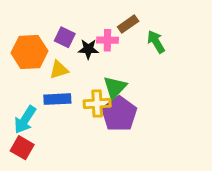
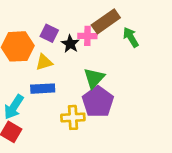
brown rectangle: (128, 24) -> (106, 21), size x1.5
black star: (88, 49) -> (70, 44), turned 30
yellow cross: (97, 104) -> (73, 117), moved

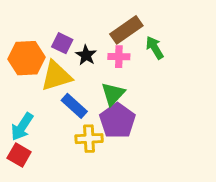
pink cross: (87, 36) -> (119, 57), moved
yellow triangle: (44, 62) -> (56, 76), size x1.6
blue rectangle: (43, 89) -> (74, 106), moved, turned 45

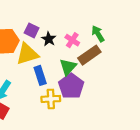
brown rectangle: (126, 30) -> (89, 55), moved
pink cross: (119, 57) -> (72, 40), turned 32
blue rectangle: (74, 106) -> (40, 75), turned 30

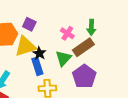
green arrow: (98, 34) -> (91, 27), turned -147
black star: (49, 39) -> (39, 53), moved
purple pentagon: (71, 86) -> (84, 76), moved

